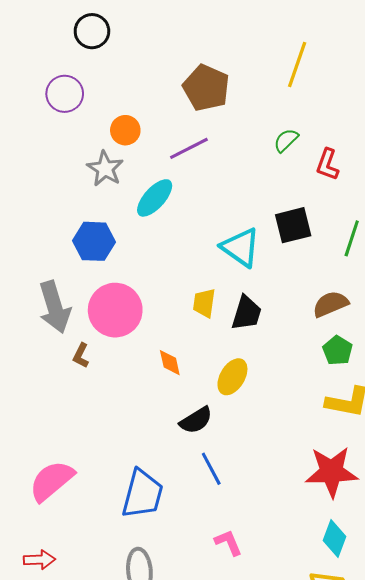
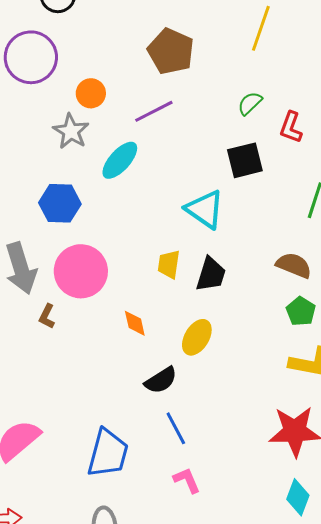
purple circle: (65, 94) -> (31, 57), size x1.4
black square: (293, 225) -> (245, 160), moved
brown semicircle: (330, 304) -> (294, 265), turned 45
pink L-shape: (228, 543) -> (187, 480), moved

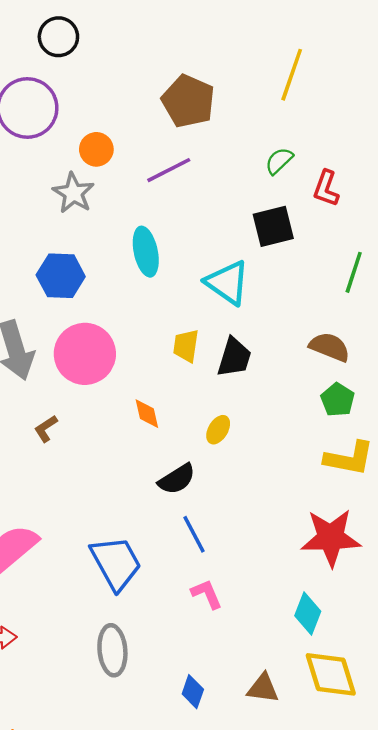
cyan ellipse: (120, 160) -> (146, 252), moved, turned -54
brown L-shape: (47, 316) -> (46, 429), moved, turned 30
yellow ellipse: (197, 337) -> (218, 430), size x0.7
blue trapezoid: (108, 453) -> (116, 563), turned -44
cyan diamond: (298, 497) -> (308, 614), moved

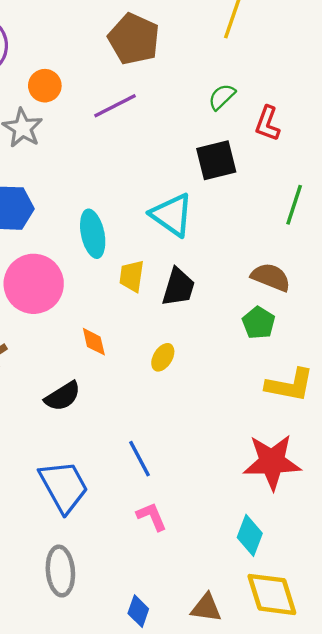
cyan ellipse: (146, 252) -> (93, 234), moved
green pentagon: (338, 400) -> (259, 323), moved
black semicircle: (177, 479) -> (63, 396), moved

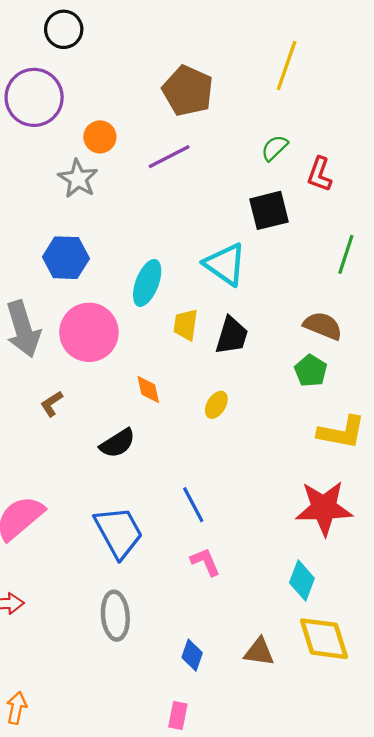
cyan ellipse: (93, 234) -> (147, 283), turned 33

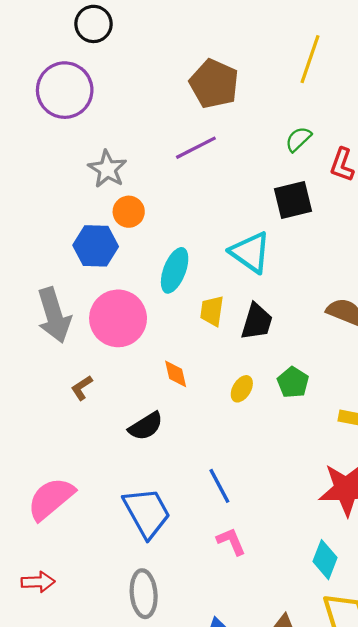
orange circle: (100, 137) -> (129, 212), moved
green pentagon: (311, 371) -> (293, 382), moved

